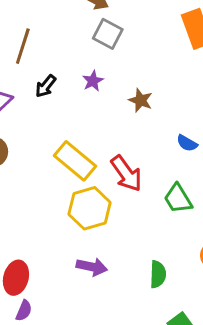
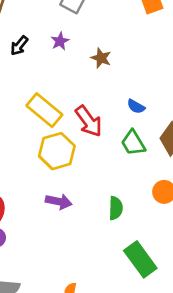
blue semicircle: (187, 143) -> (136, 106), moved

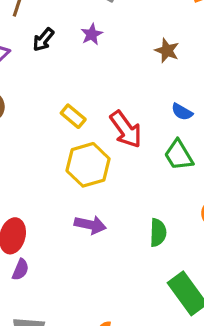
brown star: (101, 58) -> (167, 51), moved
yellow rectangle: (44, 110) -> (73, 116), size x0.6

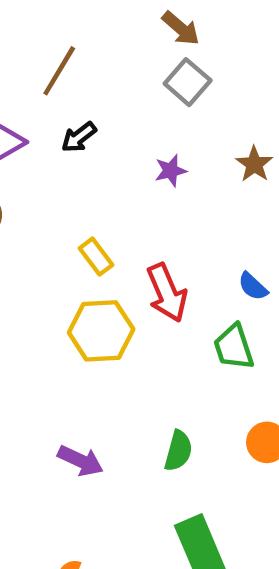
purple star: (92, 34) -> (171, 171), moved
brown star: (167, 51) -> (254, 164), moved
purple arrow: (90, 225) -> (81, 461), moved

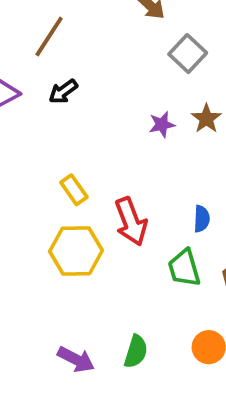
gray square: (188, 82) -> (188, 54), moved
purple star: (171, 171) -> (162, 125), moved
blue semicircle: (253, 286) -> (202, 219), turned -132
purple arrow: (81, 461) -> (76, 359), moved

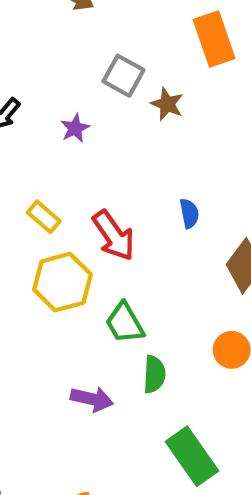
gray square: (188, 54) -> (123, 76), moved
purple star: (162, 125) -> (75, 128), moved
green trapezoid: (184, 268) -> (125, 323), moved

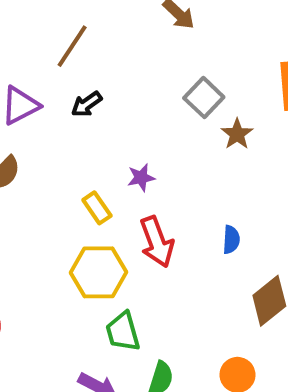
purple star: (75, 128) -> (141, 178), moved
green trapezoid: (125, 323) -> (123, 332), moved

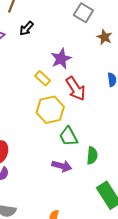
brown star: (237, 134) -> (104, 37), moved
purple star: (141, 178) -> (61, 59), size x1.5

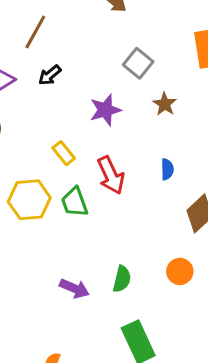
purple star: (61, 59) -> (105, 110), moved
yellow hexagon: (50, 110) -> (29, 200), moved
green trapezoid: (68, 136) -> (75, 202), moved

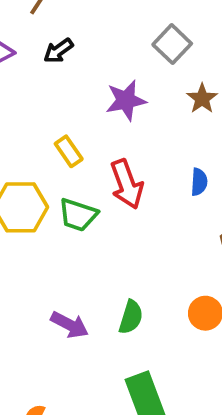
green trapezoid: (75, 202) -> (78, 215), turned -56

